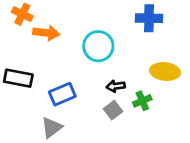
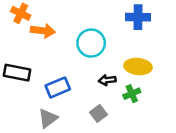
yellow ellipse: (165, 72) -> (138, 66), moved
gray square: (113, 110) -> (98, 113), moved

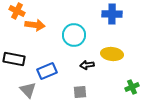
green cross: (132, 94) -> (132, 87), moved
gray square: (98, 113) -> (80, 92), turned 32
gray triangle: (48, 118) -> (28, 90), moved, turned -36

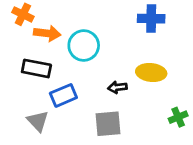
cyan circle: (74, 35) -> (84, 46), moved
black rectangle: (14, 59) -> (36, 68), moved
gray square: (80, 92) -> (108, 124), size x1.5

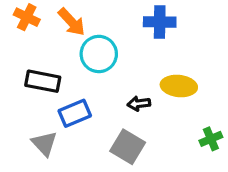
blue cross: (151, 19) -> (160, 22), moved
orange arrow: (47, 33) -> (72, 22), moved, turned 40
gray square: (108, 124) -> (128, 147), turned 36

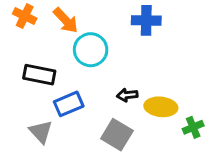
yellow ellipse: (179, 86) -> (161, 107), moved

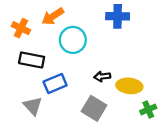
orange cross: (25, 16) -> (21, 28), moved
orange arrow: (66, 20) -> (53, 16), turned 100
green cross: (193, 127) -> (148, 109), moved

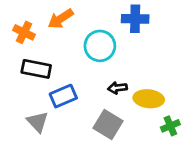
cyan circle: (73, 40) -> (100, 46), moved

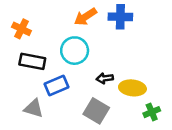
orange arrow: (61, 19) -> (85, 17), moved
cyan circle: (100, 46) -> (75, 51), moved
gray triangle: (38, 122) -> (34, 108), turned -30

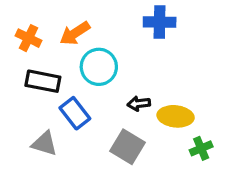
orange arrow: (85, 17) -> (75, 33), moved
blue rectangle: (56, 86) -> (75, 113), turned 75

